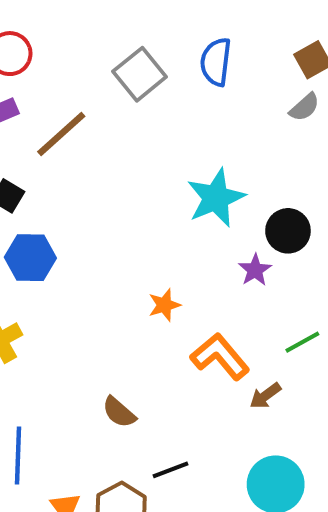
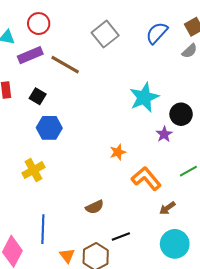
blue semicircle: (216, 62) -> (157, 33), moved, turned 35
brown line: (61, 134) -> (65, 65), turned 72
brown arrow: (265, 396) -> (167, 208), moved
brown semicircle: (119, 412) -> (95, 207), turned -66

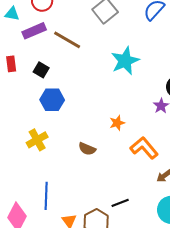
cyan star: (144, 97) -> (125, 61), moved
brown semicircle: (95, 207) -> (87, 149), moved, turned 48

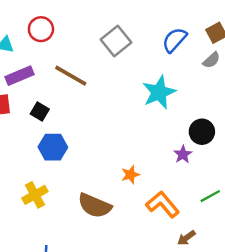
purple rectangle: (34, 31) -> (19, 76), moved
cyan star: (125, 61) -> (159, 92), moved
brown semicircle: (87, 149) -> (95, 206), size x1.6

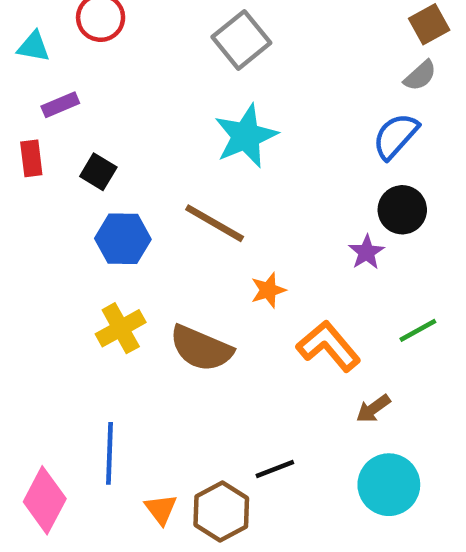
blue semicircle: (174, 40) -> (396, 136), moved
purple rectangle: (19, 76) -> (60, 105), size x0.7
brown line: (71, 76) -> (215, 223), moved
cyan star: (159, 92) -> (246, 136), moved
yellow cross: (35, 195) -> (121, 328), moved

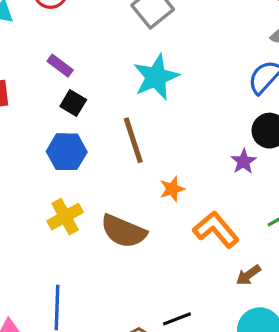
purple rectangle: (60, 105) -> (60, 66), moved, turned 60
black square: (98, 172) -> (73, 103), moved
brown line: (215, 223) -> (133, 140), turned 42

